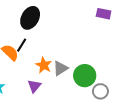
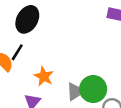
gray triangle: (61, 68) -> (75, 92), moved

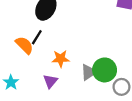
orange star: (44, 76) -> (61, 59), turned -30

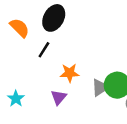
orange semicircle: (24, 45) -> (20, 28), moved

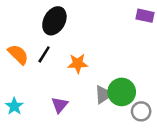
orange semicircle: (20, 28) -> (18, 54), moved
orange star: (70, 73) -> (78, 63), moved

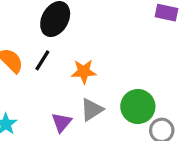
gray triangle: (104, 95) -> (92, 110), moved

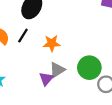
purple triangle: (62, 122) -> (46, 79), moved

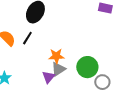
orange star: (52, 43) -> (56, 56), moved

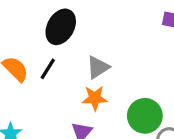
gray triangle: (58, 69) -> (98, 67), moved

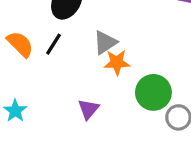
orange star: (95, 98) -> (117, 62), moved

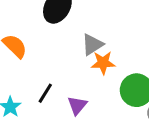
black line: (53, 44) -> (45, 93), moved

